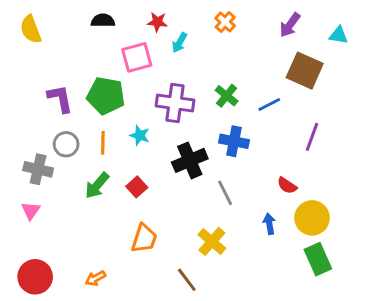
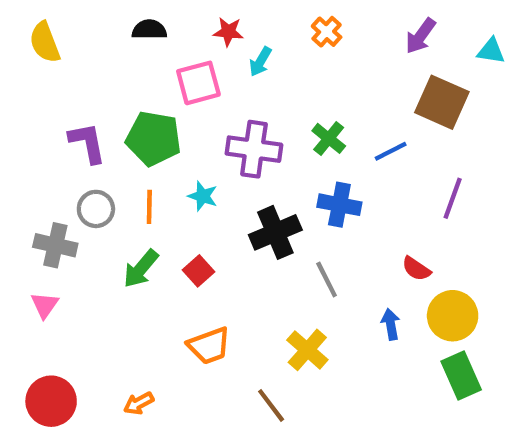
orange trapezoid: (144, 239) -> (209, 346), turned 52

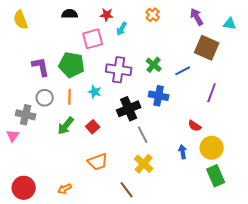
purple arrow: (421, 36) -> (197, 17), turned 114
gray line: (327, 279) -> (143, 135), moved
pink triangle: (45, 305) -> (13, 136), moved

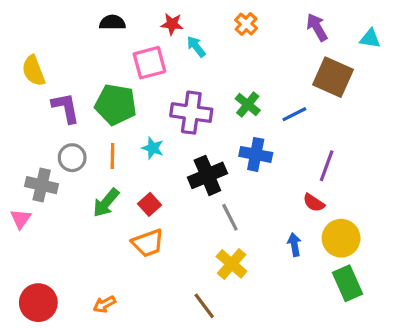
yellow semicircle: (21, 20) -> (33, 71), moved
cyan arrow: (122, 29) -> (196, 47), turned 112
purple line: (212, 93) -> (327, 166), moved
orange trapezoid: (98, 162) -> (148, 243), moved

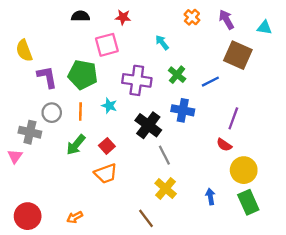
orange cross: (246, 24) -> (192, 17), moved
cyan arrow: (196, 47) -> (162, 43), moved
black cross: (207, 175) -> (148, 125), turned -30
blue arrow: (294, 245) -> (210, 197), moved

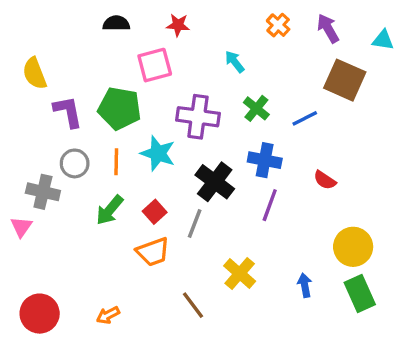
cyan star: (109, 106) -> (158, 153), size x1.5
purple line: (233, 118) -> (270, 205), moved
red semicircle: (224, 145) -> (325, 180), moved
gray line: (164, 155) -> (195, 223), moved, turned 48
brown line: (146, 218) -> (193, 305), moved

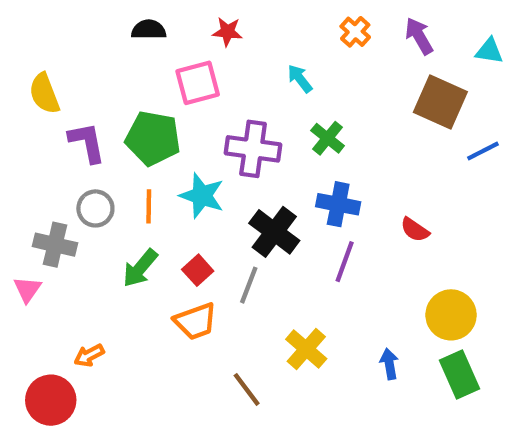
blue line: (305, 118) -> (483, 151), moved
orange arrow: (108, 315) -> (89, 355), moved

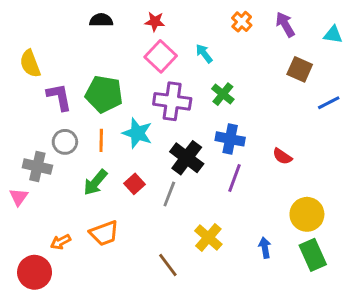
pink square: (198, 83) -> (161, 56), moved, turned -32
brown square: (440, 102) -> (300, 69), size x0.7
orange trapezoid: (196, 321) -> (104, 233), moved

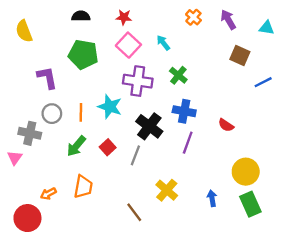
yellow semicircle: (30, 64) -> (24, 31), moved
green pentagon: (104, 94) -> (83, 54), moved
orange trapezoid: (104, 233) -> (83, 187), turned -60

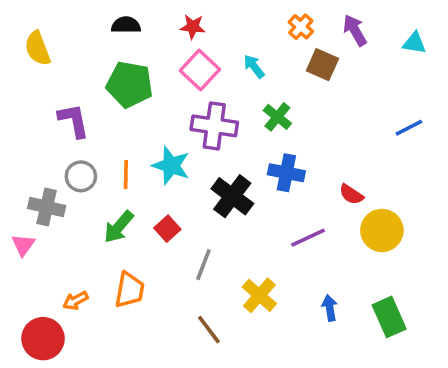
brown square: (240, 56) -> (322, 65), moved
purple line: (188, 143) -> (308, 238), moved, turned 45
gray line: (135, 155) -> (203, 265), moved
yellow circle: (246, 172) -> (382, 230), moved

